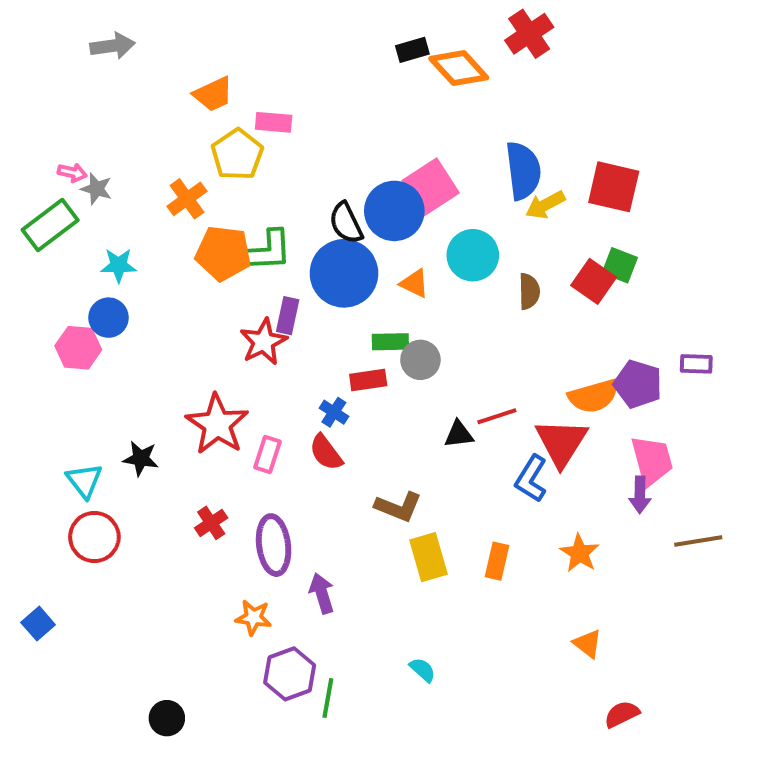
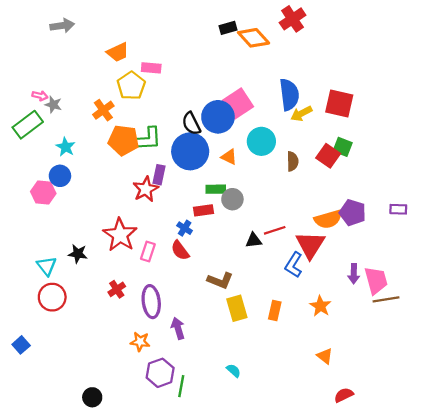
cyan star: (119, 265) -> (66, 147), turned 30
purple rectangle: (696, 364) -> (398, 209), moved
pink trapezoid: (652, 461) -> (376, 280), moved

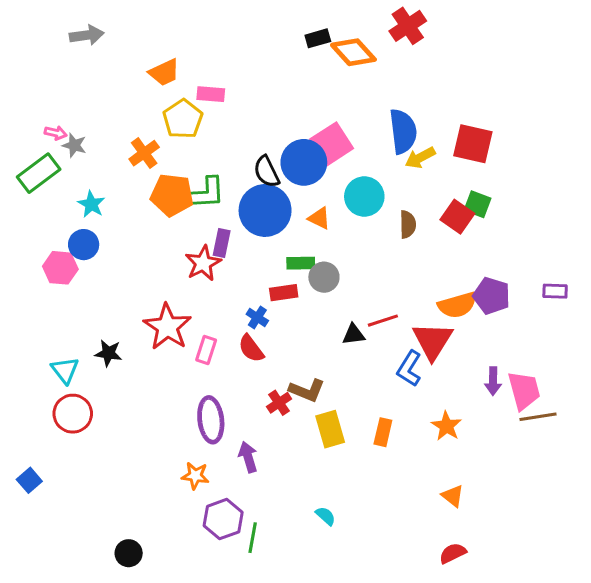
red cross: (117, 289) -> (279, 403), moved
red semicircle: (344, 395) -> (453, 553), moved

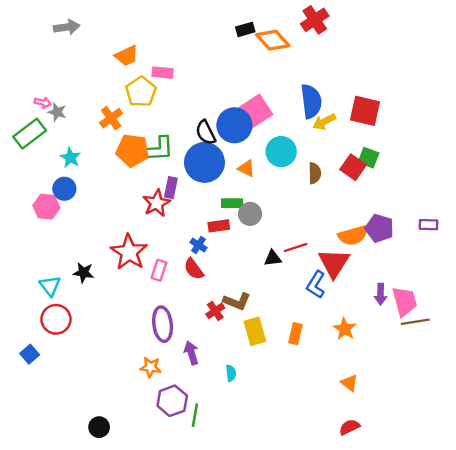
blue square: (29, 480) -> (30, 354), moved
cyan semicircle: (326, 516) -> (231, 373), moved, turned 42

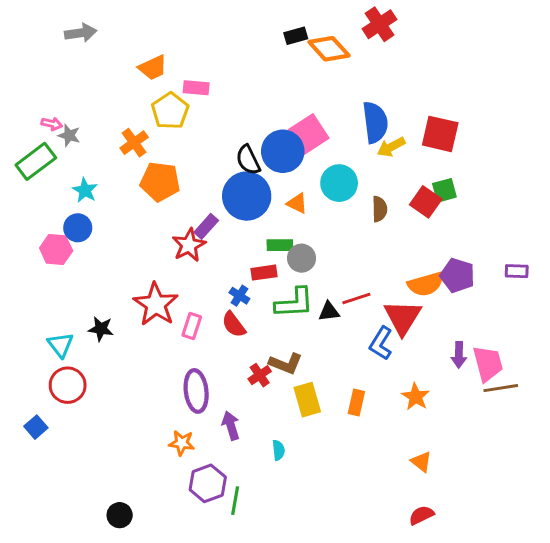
green L-shape: (158, 149) -> (294, 303), moved
green square: (369, 158) -> (444, 190), turned -36
purple rectangle: (171, 188) -> (206, 226), turned 30

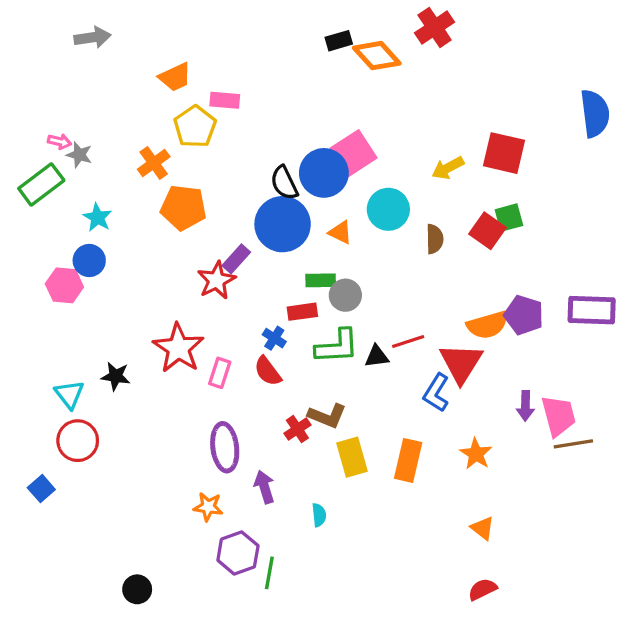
blue semicircle: (375, 122) -> (595, 113), moved
purple rectangle: (517, 271) -> (592, 310), size x1.8
orange rectangle: (356, 403) -> (408, 460), size x1.4

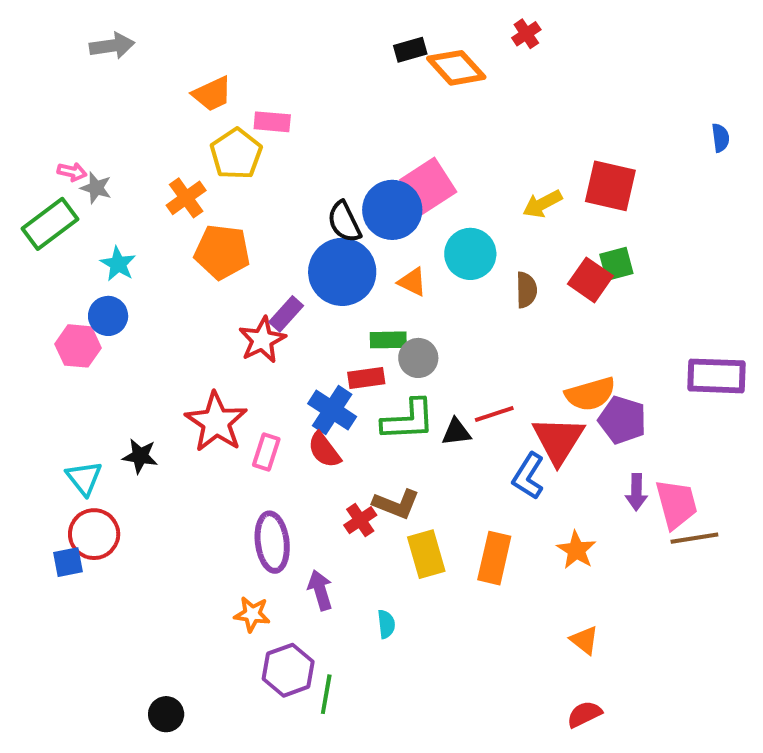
red cross: (435, 27) -> (526, 34), size x0.6
blue semicircle: (595, 113) -> (720, 138), size x0.5
purple pentagon: (524, 315) -> (622, 420), moved
blue cross: (274, 338) -> (332, 410), size x1.6
blue square: (41, 489) -> (68, 562), moved, turned 30

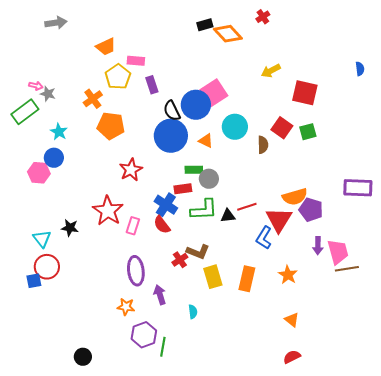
yellow arrow: (542, 204) -> (271, 71), moved
red square: (590, 280) -> (282, 128), moved
purple rectangle: (286, 314) -> (152, 85), moved, turned -60

